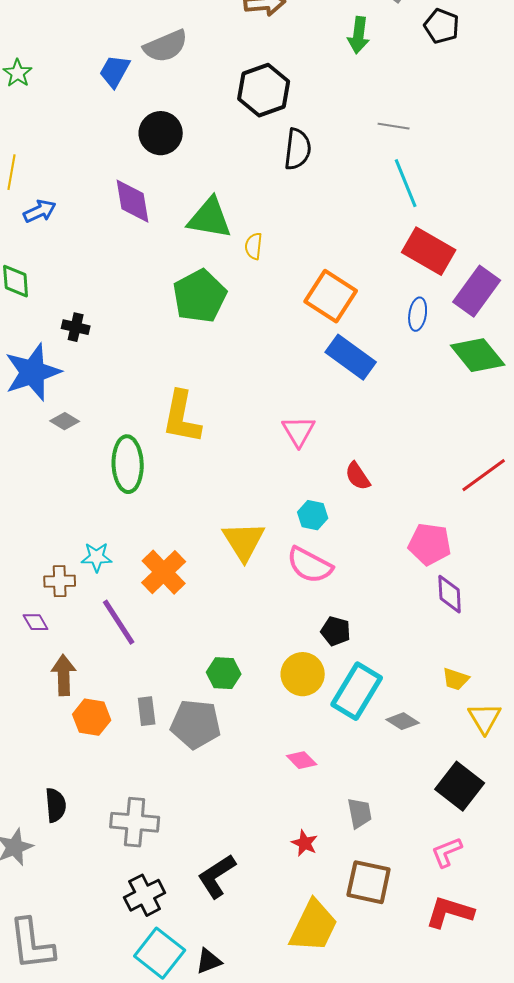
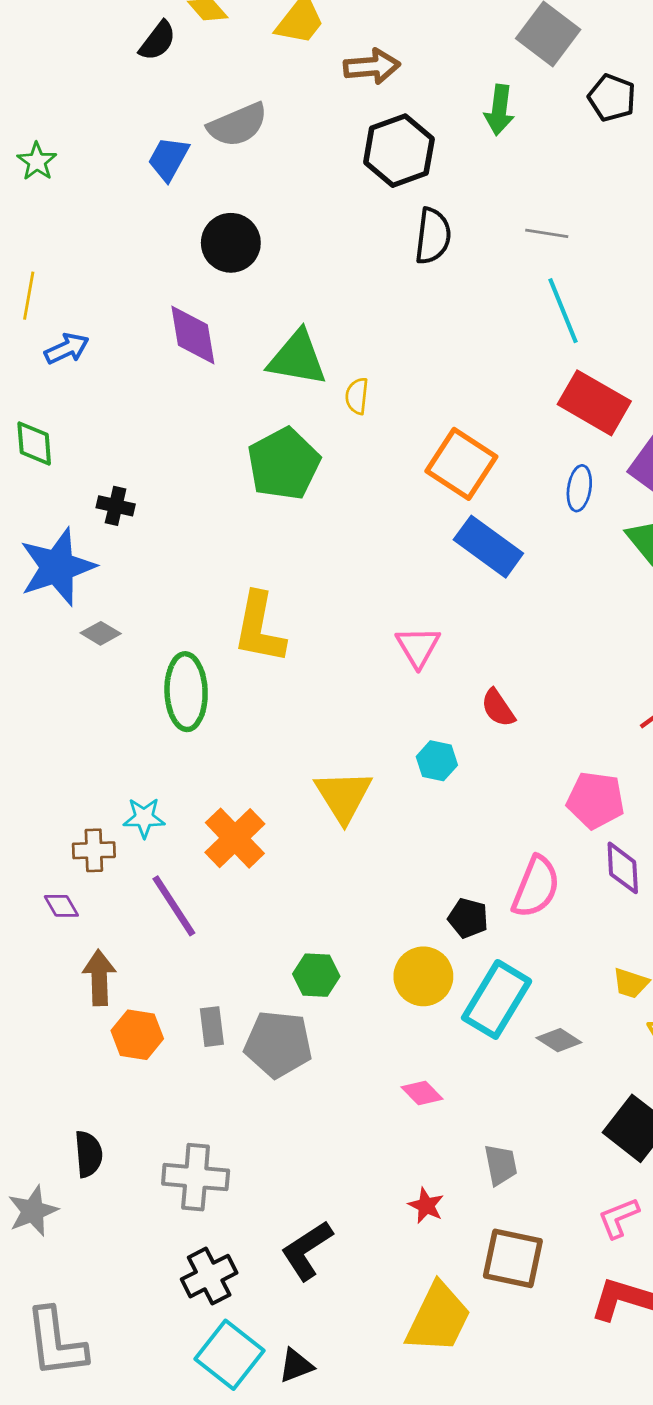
black hexagon: (264, 90) -> (399, 151), moved
black semicircle: (298, 149) -> (433, 236), moved
pink semicircle: (310, 565) -> (536, 887), moved, turned -96

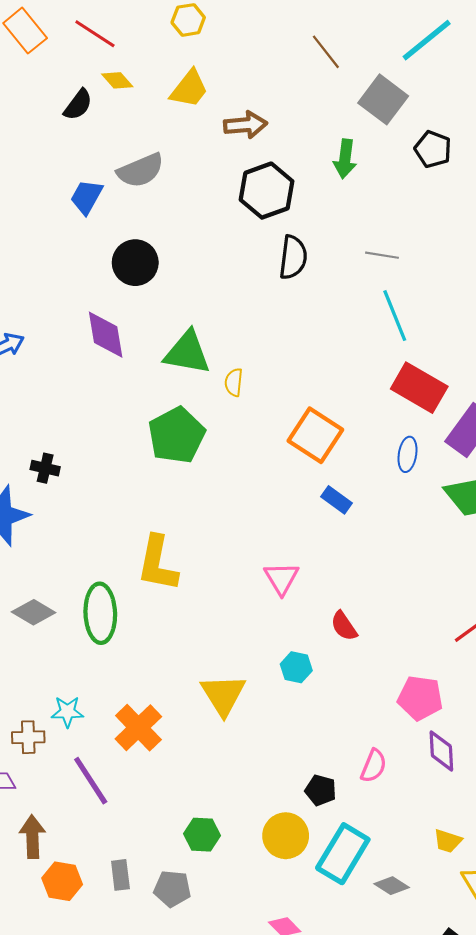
blue rectangle: (488, 547) -> (337, 500), size x0.6
gray diamond: (101, 633) -> (34, 612), moved, size x1.4
pink semicircle: (536, 887) -> (374, 766), size x0.7
gray pentagon: (278, 1044) -> (172, 889), size x0.7

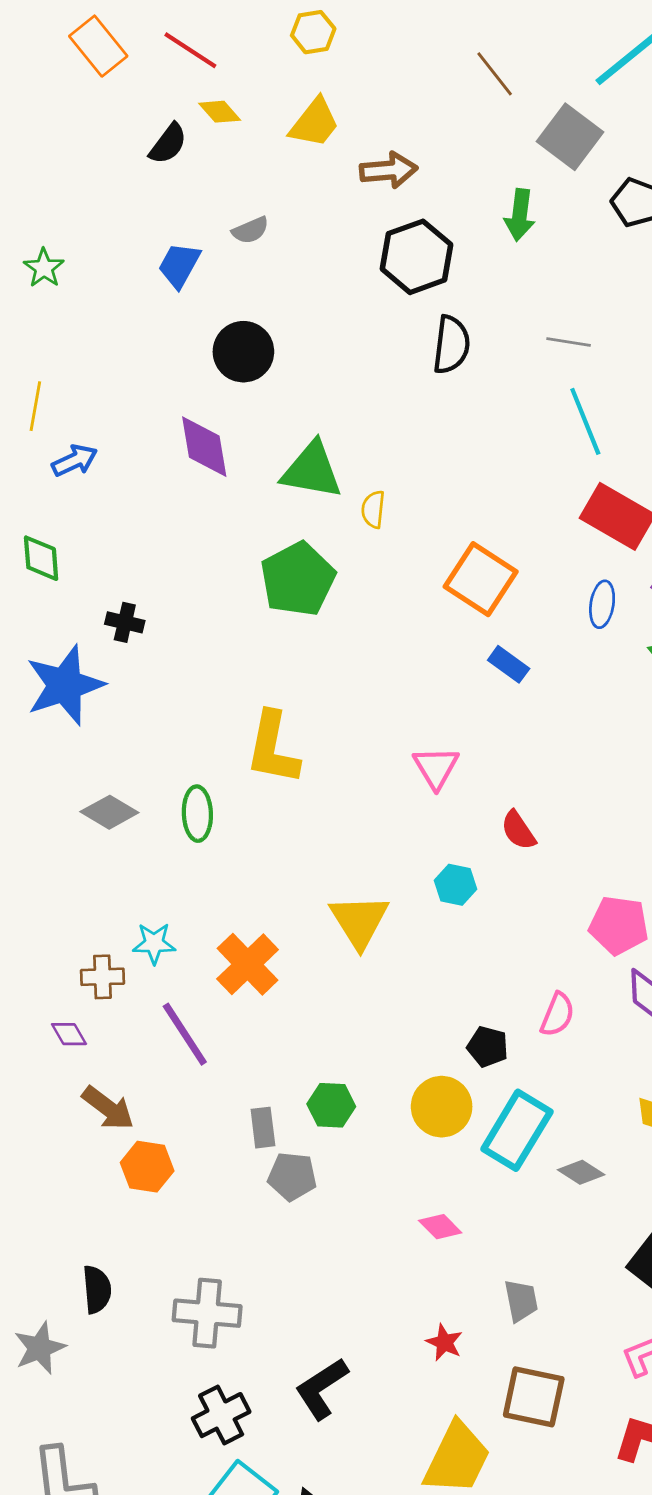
gray semicircle: (141, 170) -> (250, 230), size x0.6
green ellipse: (100, 613) -> (197, 814), size x0.7
brown arrow: (32, 837) -> (108, 1108), turned 129
gray rectangle: (120, 875) -> (263, 1128), moved

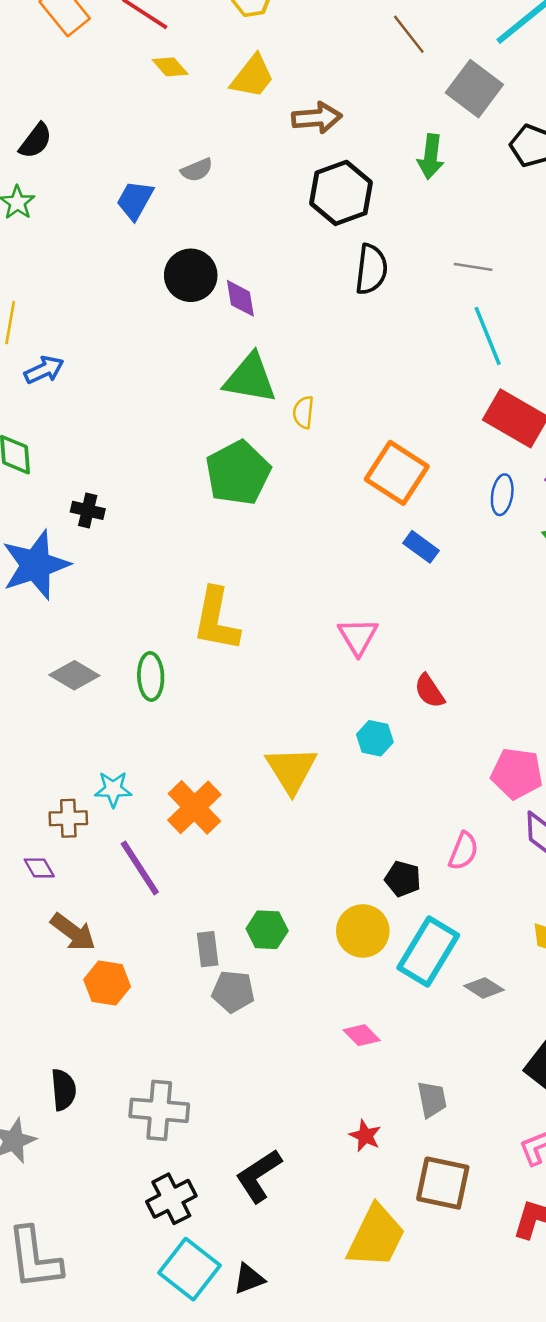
black semicircle: (168, 144) -> (36, 141), moved
purple diamond: (204, 447) -> (240, 298), moved, size x0.7

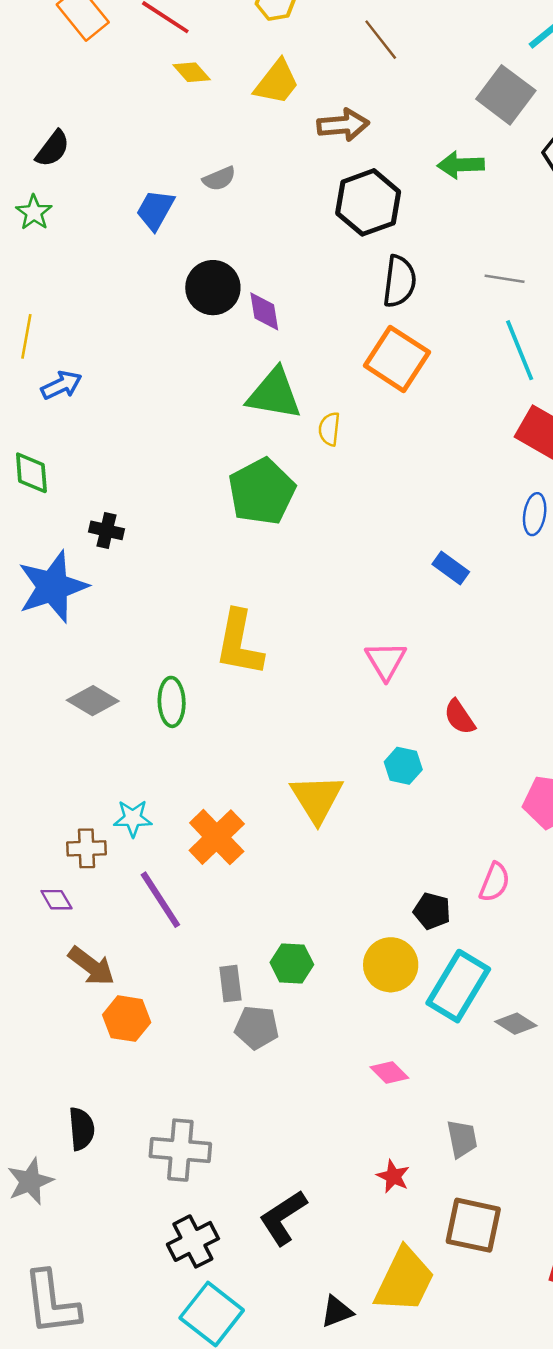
brown line: (409, 34) -> (381, 40), moved
green arrow: (431, 157) -> (461, 165), turned 81
orange square: (397, 473) -> (397, 359), moved
black triangle: (249, 1279) -> (337, 1312), moved

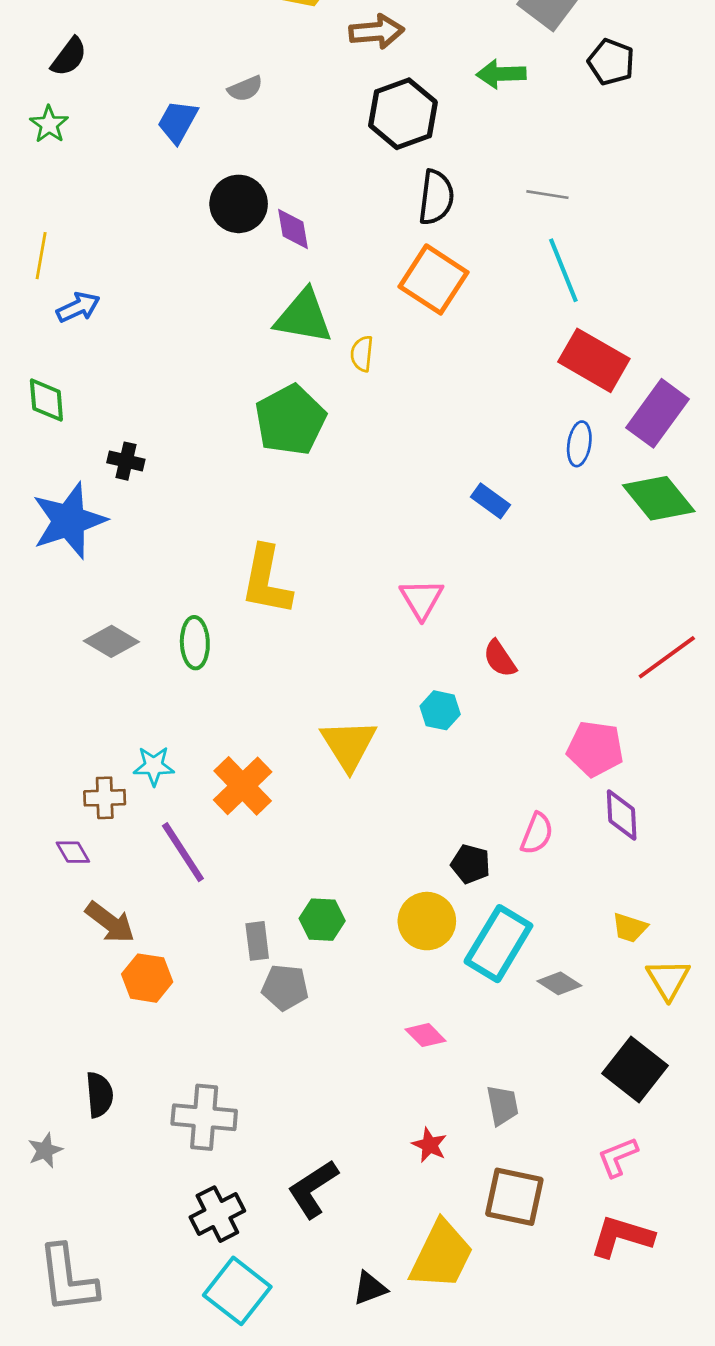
gray star: (30, 1181) -> (45, 1150), size x0.7

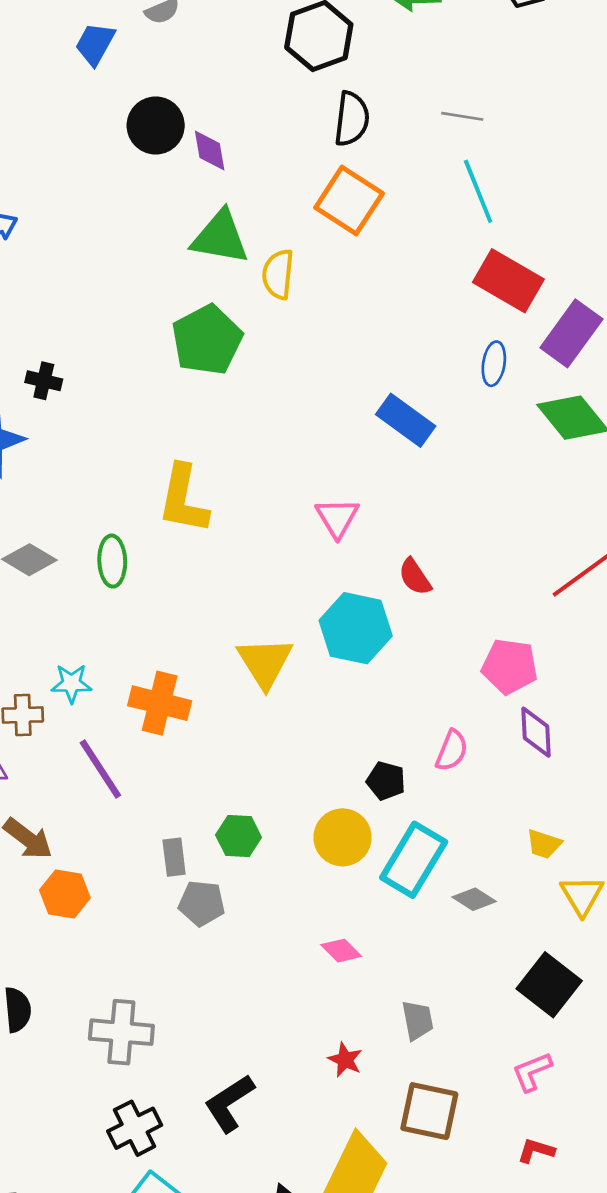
yellow semicircle: (362, 354) -> (278, 274), size x1.4
blue rectangle: (490, 501) -> (406, 420), size x1.5
cyan hexagon: (440, 710) -> (356, 628), size x1.8
orange cross: (243, 786) -> (160, 703), turned -32
red L-shape: (622, 1237) -> (536, 1151), size x0.6

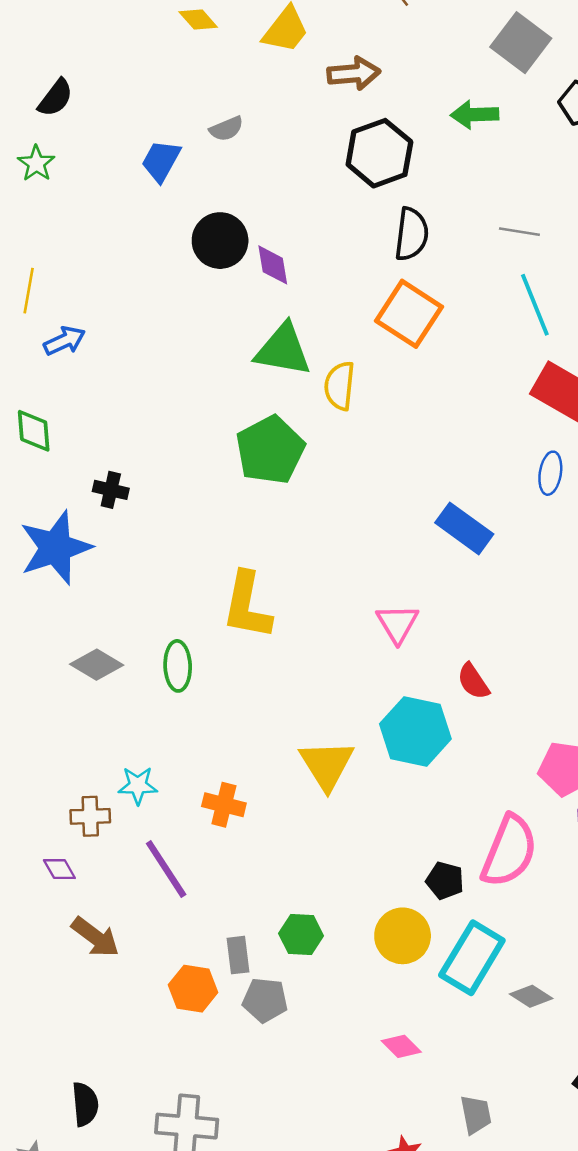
orange cross: (160, 703) -> (224, 805), size x0.7
pink semicircle: (452, 751) -> (509, 851), size x1.8
orange hexagon: (65, 894) -> (193, 989), moved

